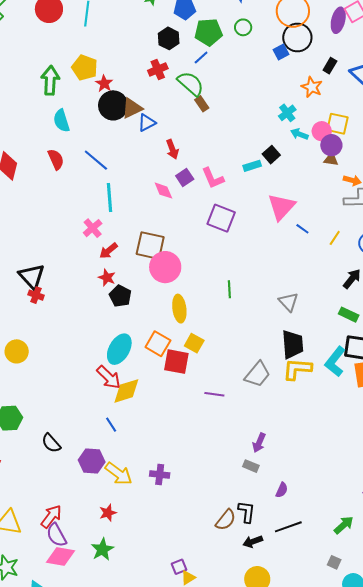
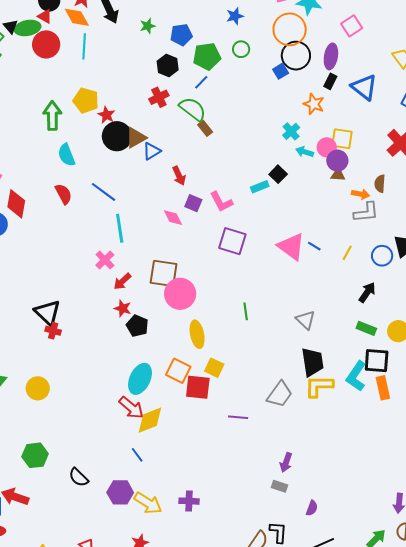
purple ellipse: (338, 20) -> (331, 56), moved
purple square: (185, 178) -> (193, 203), turned -30
pink triangle: (281, 207) -> (291, 247), moved, turned -32

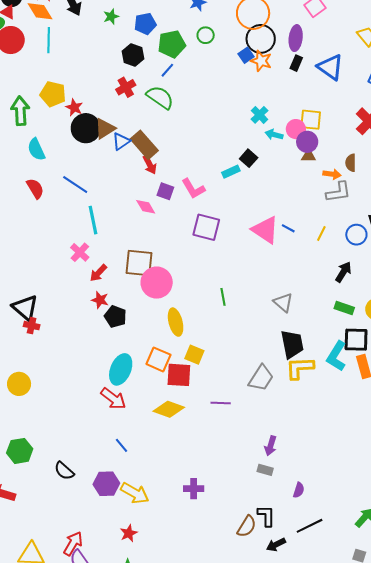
orange star: (314, 104) -> (261, 61), moved
brown rectangle: (205, 128) -> (144, 145), moved, size x1.8
yellow diamond: (150, 420) -> (169, 409), moved, turned 44
purple cross: (189, 501) -> (194, 489), moved

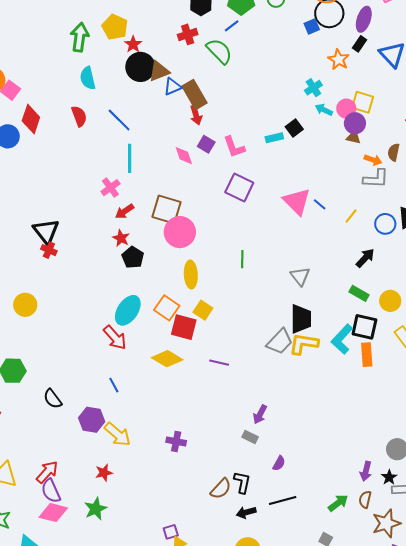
orange star: (261, 61) -> (339, 60), moved
gray trapezoid: (261, 378) -> (280, 342), moved

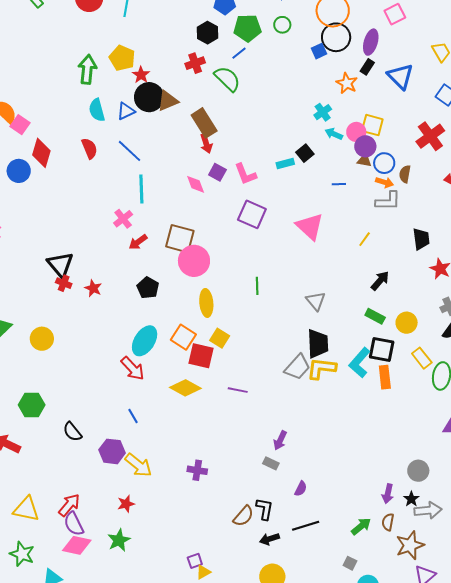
blue triangle: (173, 87) -> (126, 111), moved
blue line: (320, 204) -> (339, 184), moved, turned -40
blue circle: (385, 224) -> (384, 163), moved
red star: (121, 238) -> (93, 288), moved

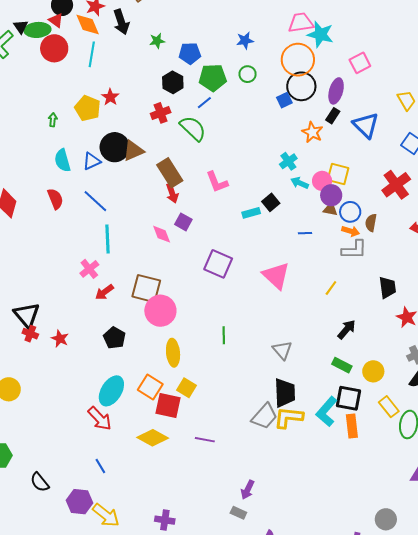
green arrow: (87, 69) -> (53, 120), size x0.5
red star: (141, 75) -> (110, 97), moved
pink L-shape: (245, 174) -> (217, 182), moved

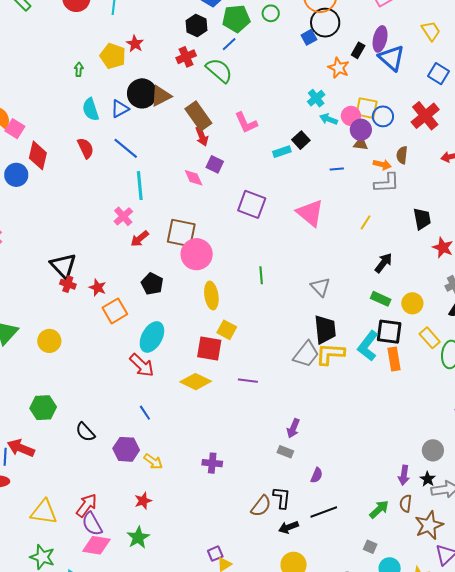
purple ellipse: (336, 91) -> (380, 39), moved
blue circle: (350, 212) -> (383, 116), moved
orange square: (150, 387) -> (115, 311), moved, turned 30
yellow arrow: (106, 515) -> (153, 461), size x0.7

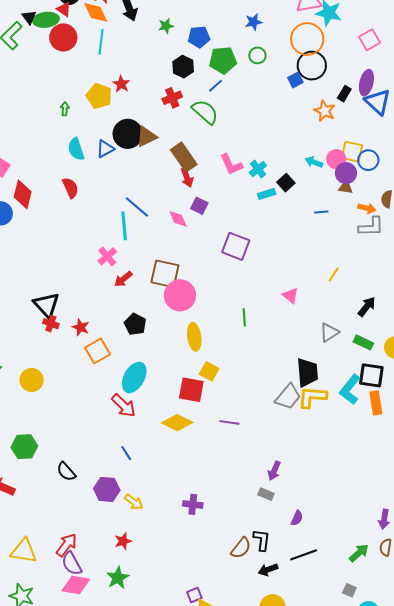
cyan cross: (316, 98) -> (258, 169), moved
blue line: (126, 148) -> (137, 207), moved
pink triangle: (310, 213) -> (290, 296), moved, size x0.6
yellow line: (366, 222) -> (334, 274), moved
gray triangle: (320, 287) -> (329, 332), moved, turned 40

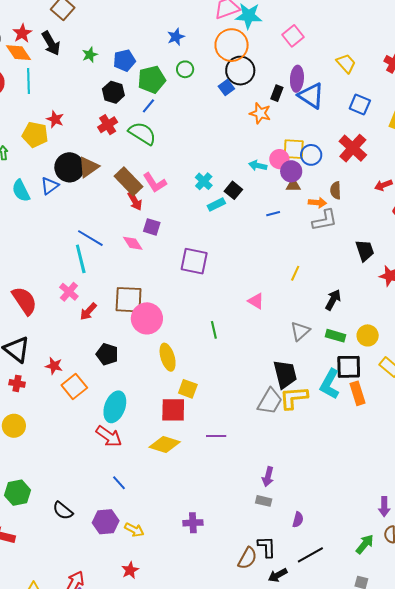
pink L-shape: (231, 165) -> (155, 183), moved
red semicircle: (70, 188) -> (24, 301), moved, size x1.4
red cross: (51, 324) -> (17, 383), moved

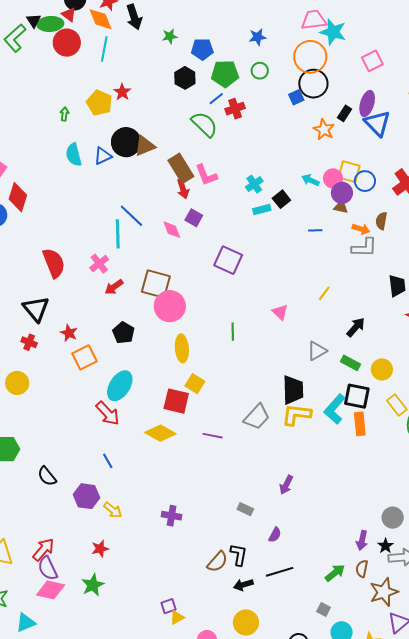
red cross: (108, 125) -> (235, 109), moved
gray trapezoid: (270, 401) -> (257, 417), moved
purple arrow: (268, 477) -> (286, 485), moved

